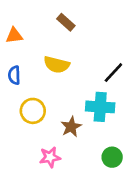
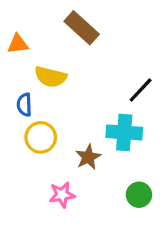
brown rectangle: (66, 22) -> (82, 28), size x1.5
yellow semicircle: (57, 65) -> (51, 77), moved
blue semicircle: (14, 75) -> (24, 105), moved

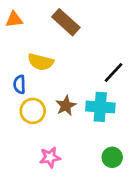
orange triangle: (18, 44) -> (14, 20), moved
brown star: (88, 157) -> (66, 106), moved

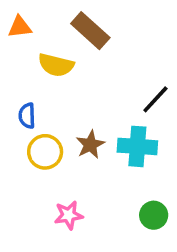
yellow semicircle: (41, 62) -> (56, 65), moved

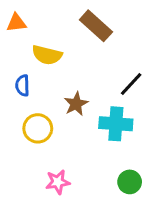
brown rectangle: (90, 31) -> (96, 26), moved
blue semicircle: (27, 116) -> (22, 86), moved
brown star: (90, 145) -> (76, 104), moved

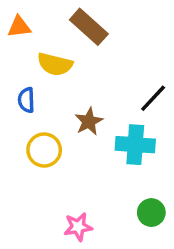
brown rectangle: (96, 26) -> (89, 27), moved
pink star: (58, 182) -> (78, 227), moved

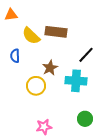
brown rectangle: (89, 27) -> (56, 32), moved, turned -35
yellow semicircle: (55, 64) -> (31, 36), turned 30
yellow circle: (44, 150) -> (36, 86), moved

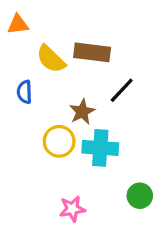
black line: (86, 55) -> (122, 90), moved
cyan cross: (76, 81) -> (100, 148), moved

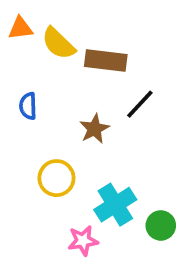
yellow semicircle: (51, 59) -> (58, 43), moved
yellow circle: (59, 141) -> (56, 178), moved
cyan cross: (100, 148) -> (115, 205), moved, turned -36

